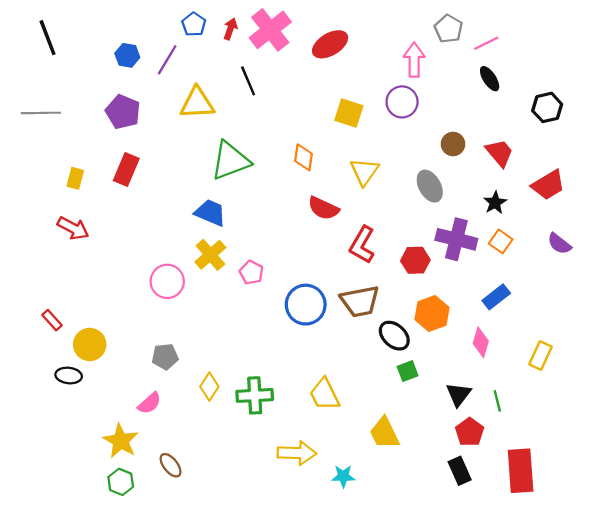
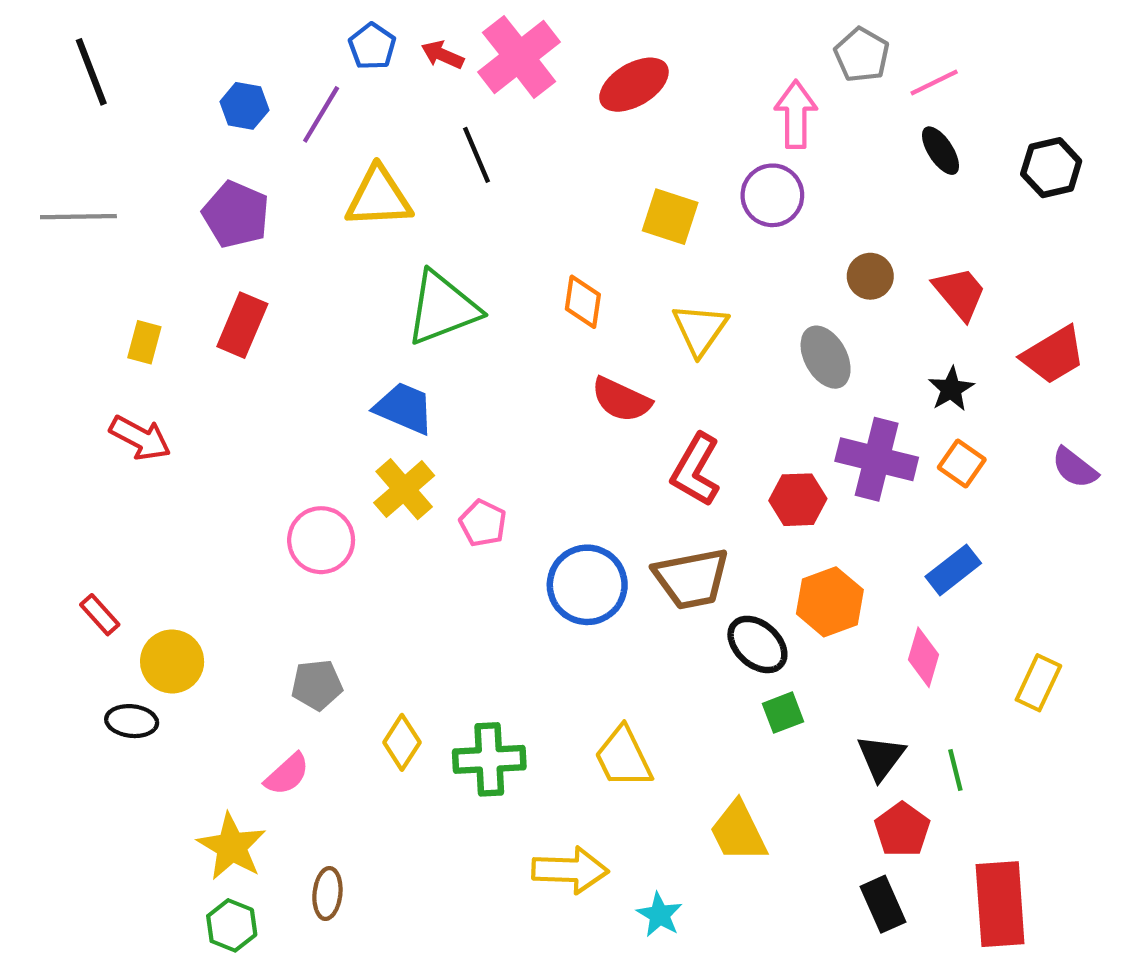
red arrow: (230, 29) -> (442, 55), turned -85
black hexagon: (547, 107) -> (1051, 168), moved
brown ellipse: (171, 465) -> (327, 893), turned 45
cyan star: (343, 476) -> (660, 915), turned 30

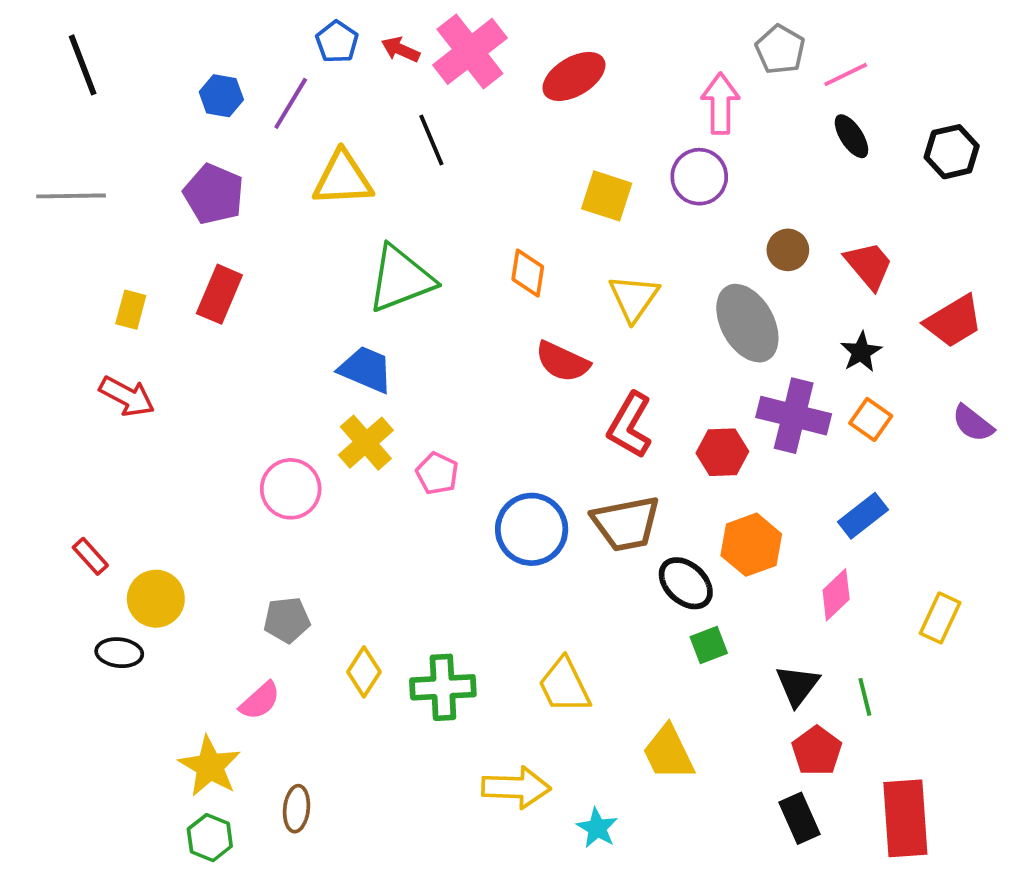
gray ellipse: (826, 357) -> (747, 323), size x1.4
pink diamond: (923, 657) -> (836, 595), turned 30

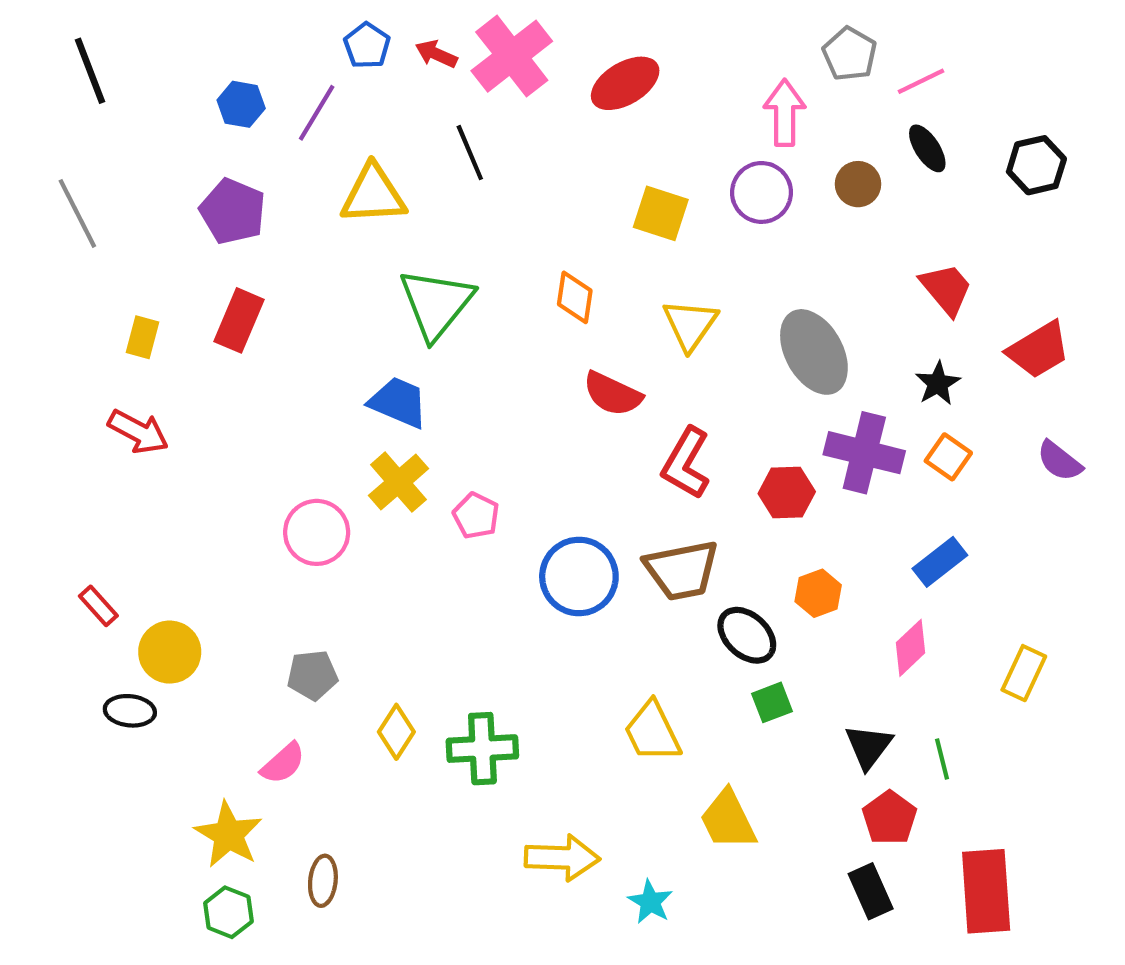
gray line: (71, 196) -> (77, 213), turned 64
brown circle: (788, 250) -> (858, 184), moved
green triangle: (401, 279) -> (436, 304), turned -30
orange hexagon: (751, 545) -> (818, 593), size x0.7
yellow trapezoid: (564, 685) -> (652, 732), moved

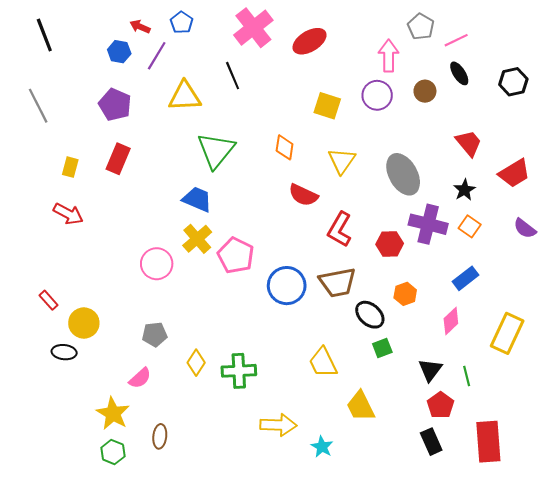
red arrow: (436, 54) -> (140, 27), moved
pink pentagon: (476, 516) -> (236, 255), size x1.6
yellow rectangle: (1024, 673) -> (507, 333), size x1.5

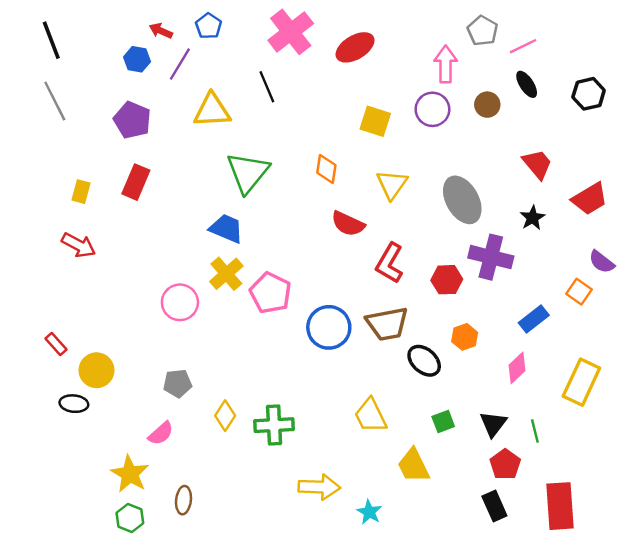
gray line: (38, 106) -> (55, 101), moved
orange square: (470, 226) -> (579, 292), moved
green square: (382, 348) -> (443, 421), moved

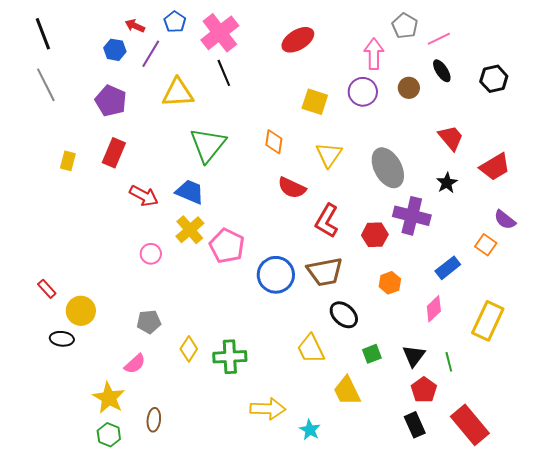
pink cross: (291, 32) -> (220, 33), moved
red arrow: (79, 245) -> (144, 196), moved
pink circle: (180, 302) -> (151, 254), size x0.7
black ellipse: (424, 361) -> (344, 315), moved
red rectangle: (560, 506) -> (470, 425), turned -36

